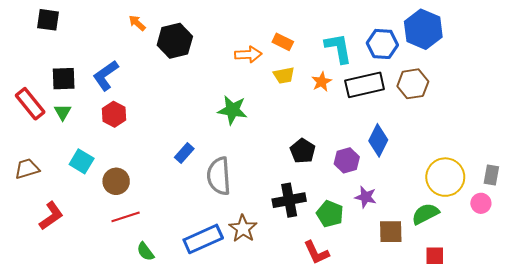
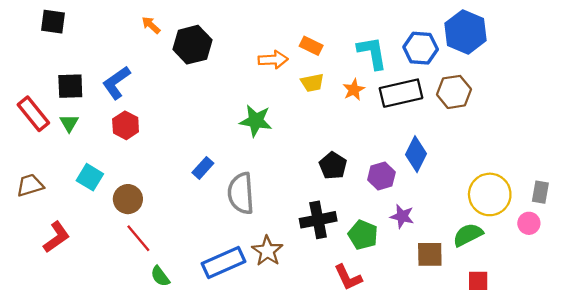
red line: (126, 217) -> (138, 238), turned 68

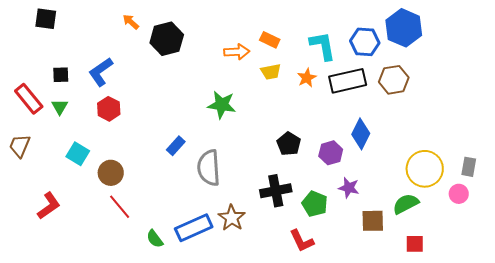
black square: (70, 86) -> (61, 75), size x0.7
brown trapezoid: (30, 185) -> (20, 146), moved, turned -50
green semicircle: (160, 276) -> (155, 239), moved

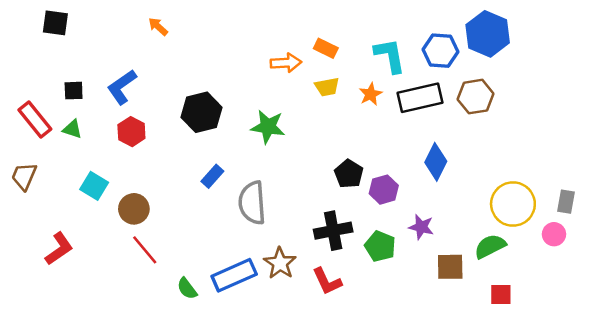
black hexagon: (167, 39) -> (201, 112), moved
green triangle: (60, 107) -> (72, 129), turned -42
purple hexagon: (331, 153) -> (384, 190), moved
red L-shape: (302, 241) -> (327, 281), moved

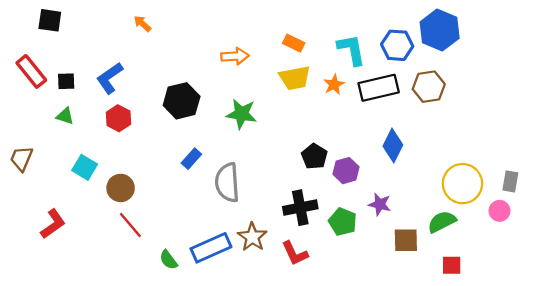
orange arrow: (286, 63) -> (235, 56), moved
yellow trapezoid: (327, 87) -> (295, 78), size x1.4
red rectangle: (35, 120) -> (31, 71), moved

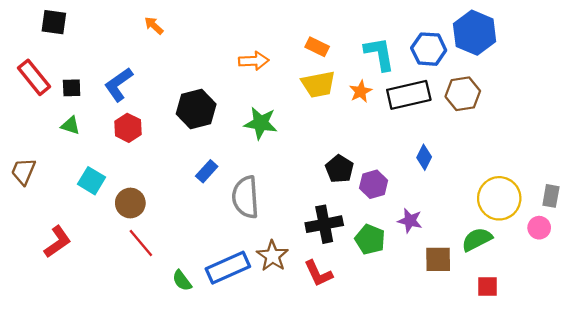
blue diamond: (393, 145) -> (424, 157), size x0.7

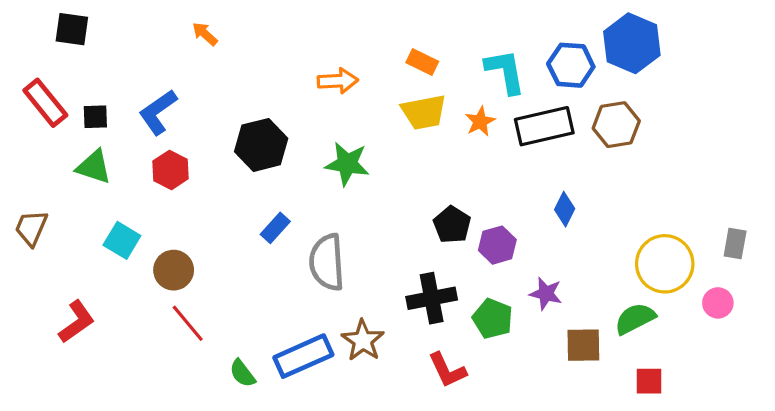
green triangle: (70, 125) -> (94, 167), size x1.4
gray rectangle: (551, 196) -> (735, 243), moved
red L-shape: (318, 274) -> (447, 370), moved

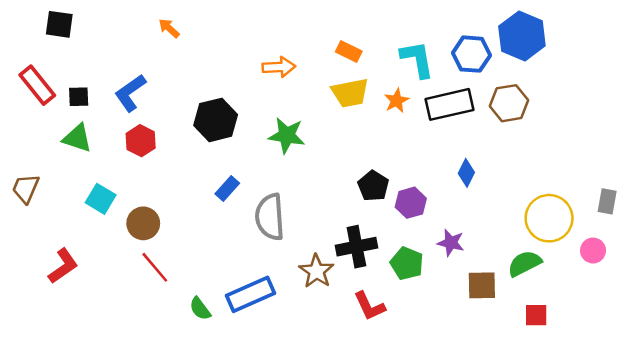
brown star: (363, 340) -> (316, 271), moved

